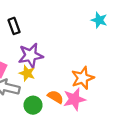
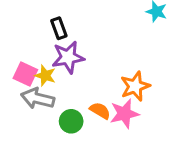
black rectangle: (14, 26) -> (59, 28), moved
yellow star: (27, 73) -> (45, 76), moved

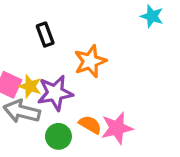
purple star: (68, 57) -> (55, 93), moved
orange star: (135, 86) -> (90, 61), moved

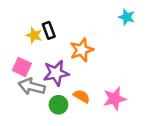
yellow star: (30, 86) -> (34, 35), moved
pink star: (117, 128) -> (115, 99), moved

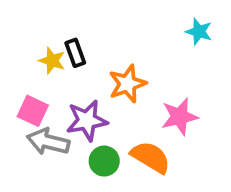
orange semicircle: (82, 96) -> (151, 157), moved, size x1.5
pink star: (115, 99) -> (180, 117), moved
green circle: (58, 105) -> (104, 161), moved

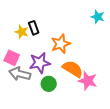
pink star: (180, 117) -> (88, 81), moved, turned 30
orange semicircle: (151, 157) -> (73, 69), moved

